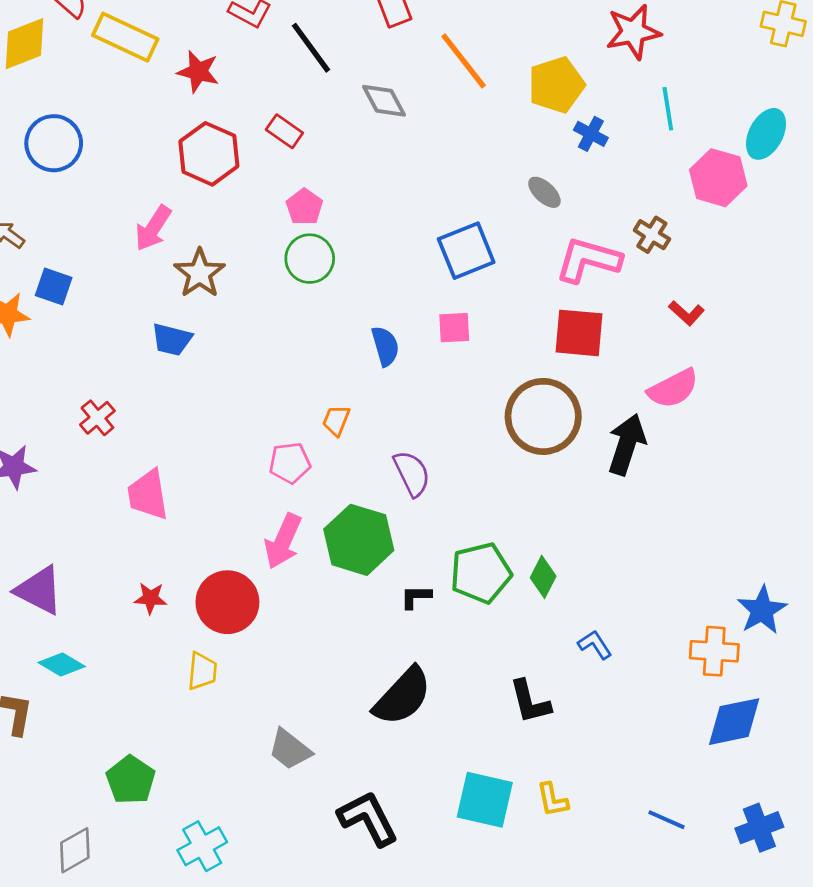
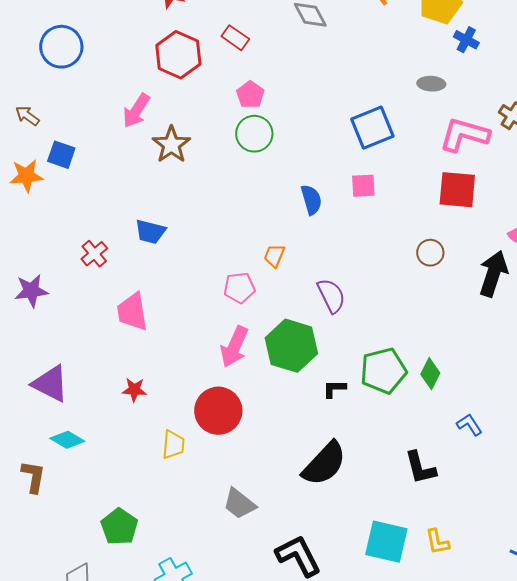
gray ellipse: (544, 192) -> (431, 84), turned -40
blue trapezoid: (172, 340) -> (150, 232), moved
brown circle: (543, 416) -> (430, 253), size x0.5
red circle: (227, 602) -> (218, 411), moved

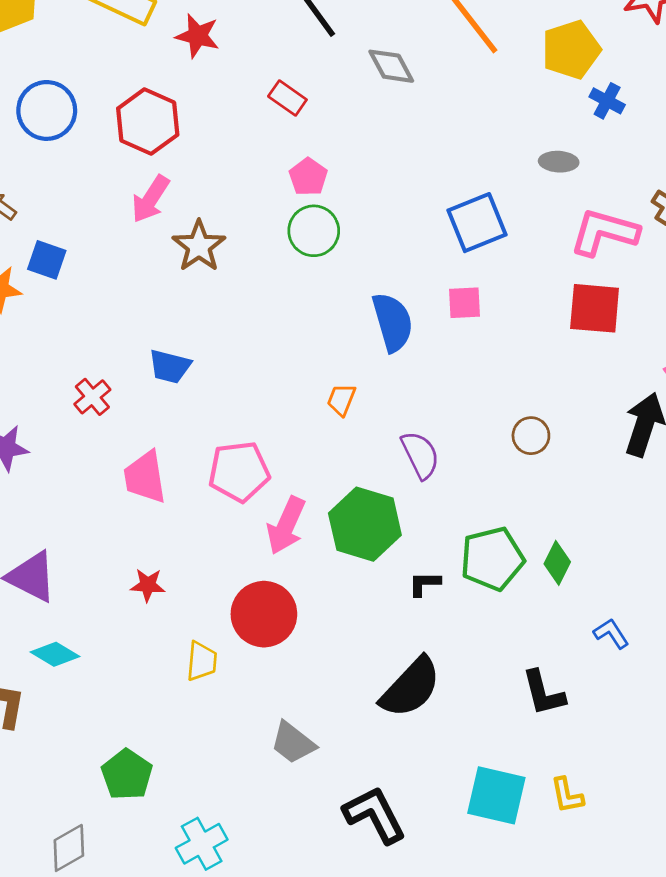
red hexagon: (178, 55) -> (148, 122), moved
blue semicircle: (311, 200) -> (393, 322), size x1.4
brown circle: (430, 253) -> (531, 436), moved
pink pentagon: (239, 288) -> (239, 472), moved, size x1.4

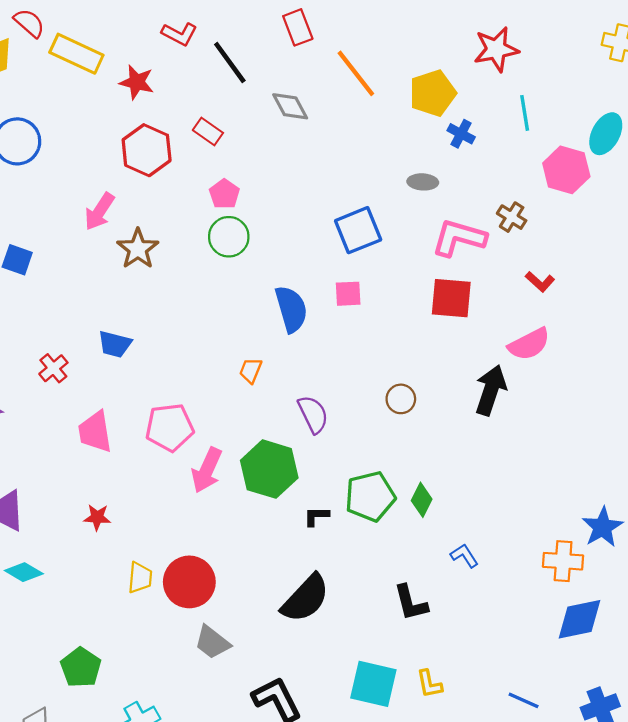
red hexagon: (148, 122) -> (147, 150), moved
red circle: (264, 614) -> (189, 582), moved

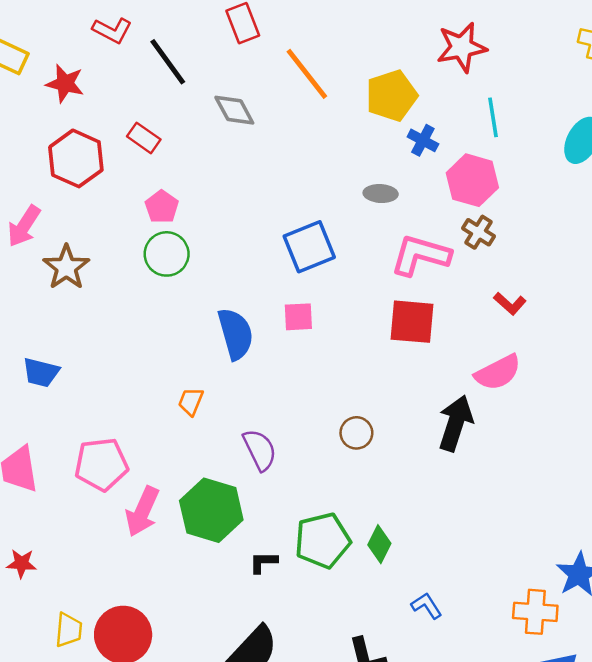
pink hexagon: (566, 170) -> (472, 180), moved

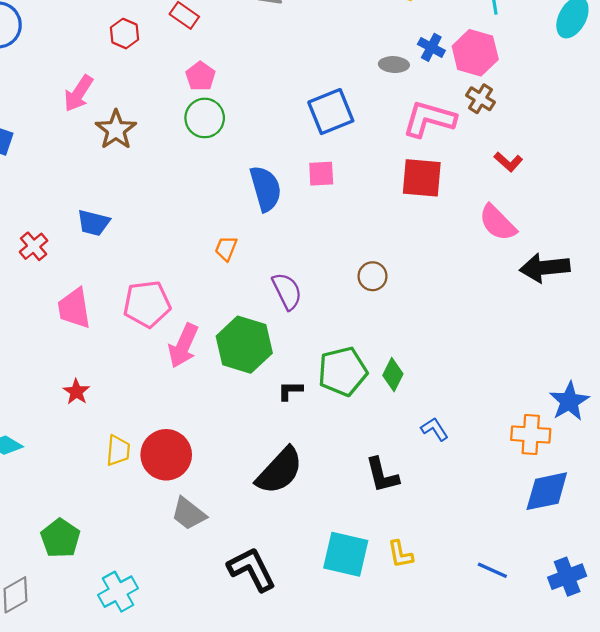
blue cross: (423, 140) -> (431, 47), moved
red hexagon: (76, 158) -> (124, 34), size x0.6
pink semicircle: (498, 372) -> (498, 223), turned 72
black arrow: (456, 423) -> (545, 268), moved, turned -114
red star: (22, 563) -> (76, 392), turned 30

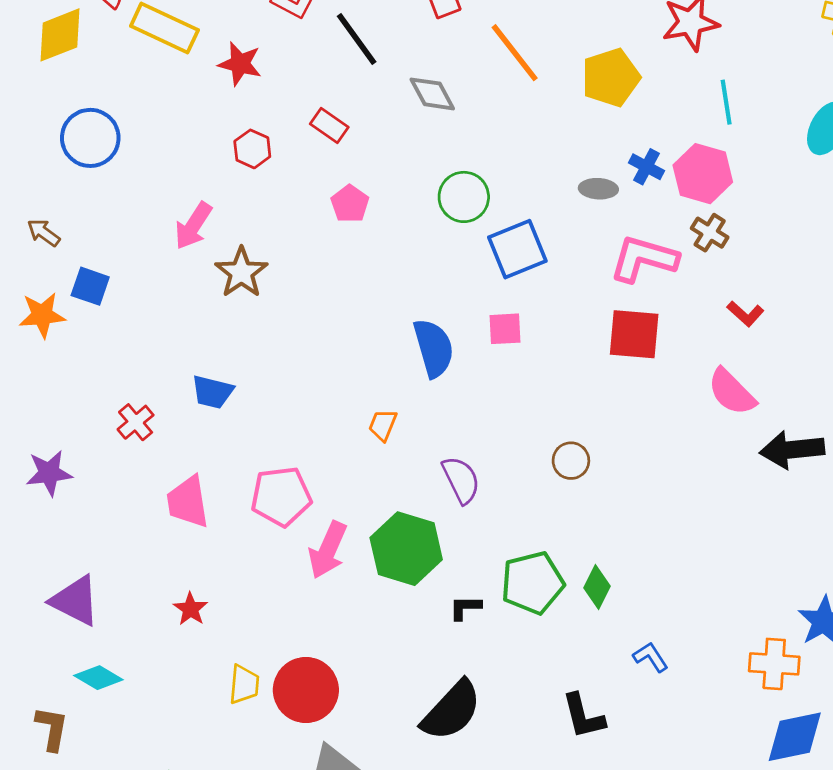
green circle: (205, 118) -> (464, 197), moved

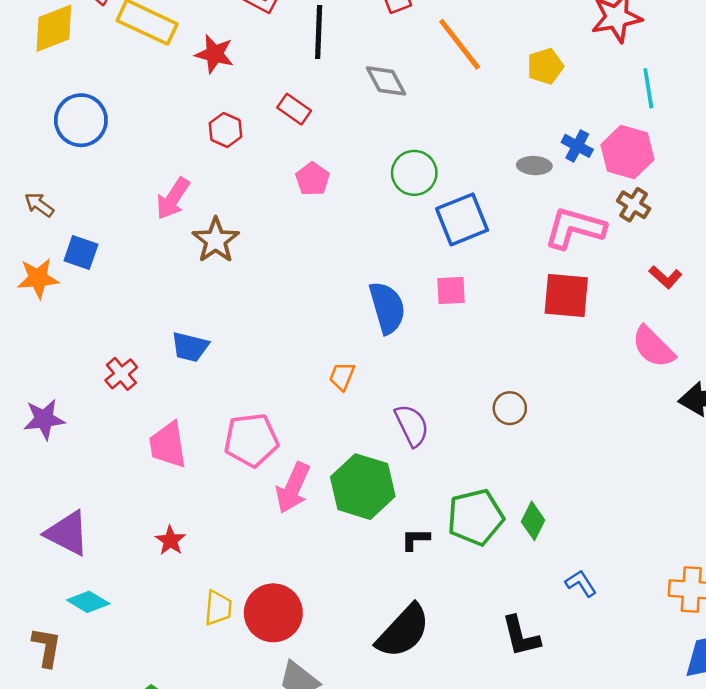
black line: (357, 39) -> (319, 32), turned 38
yellow pentagon: (611, 77) -> (545, 66), size x0.7

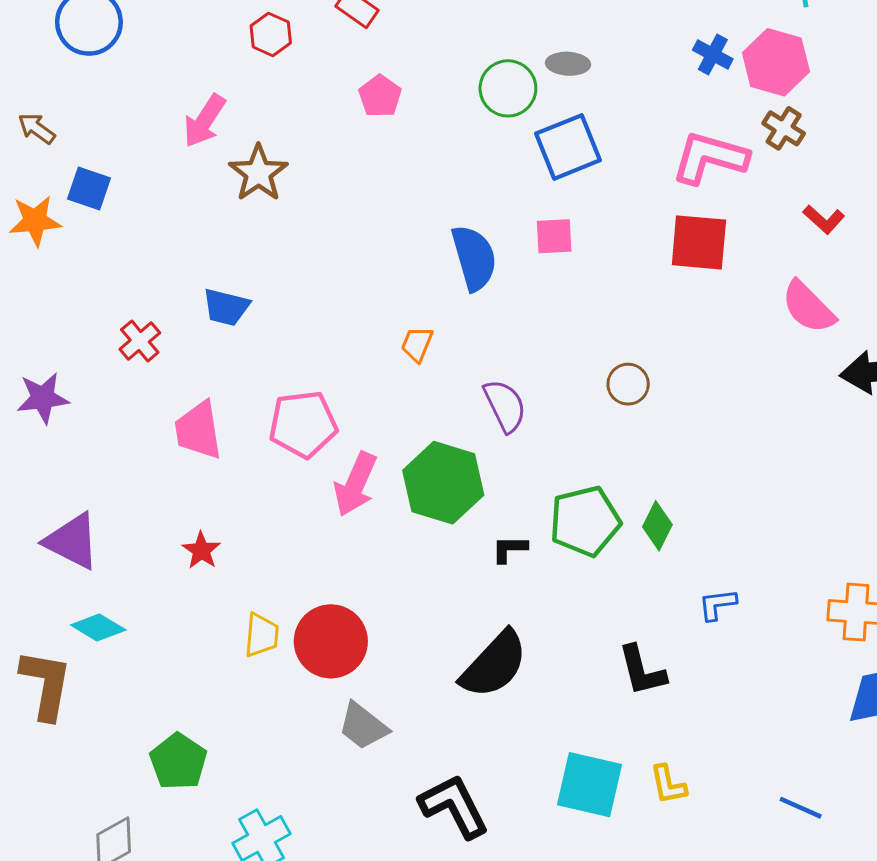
gray ellipse: (534, 166) -> (568, 64), moved
blue L-shape: (581, 583) -> (717, 604), turned -64
brown L-shape: (47, 647) -> (46, 684), size x1.4

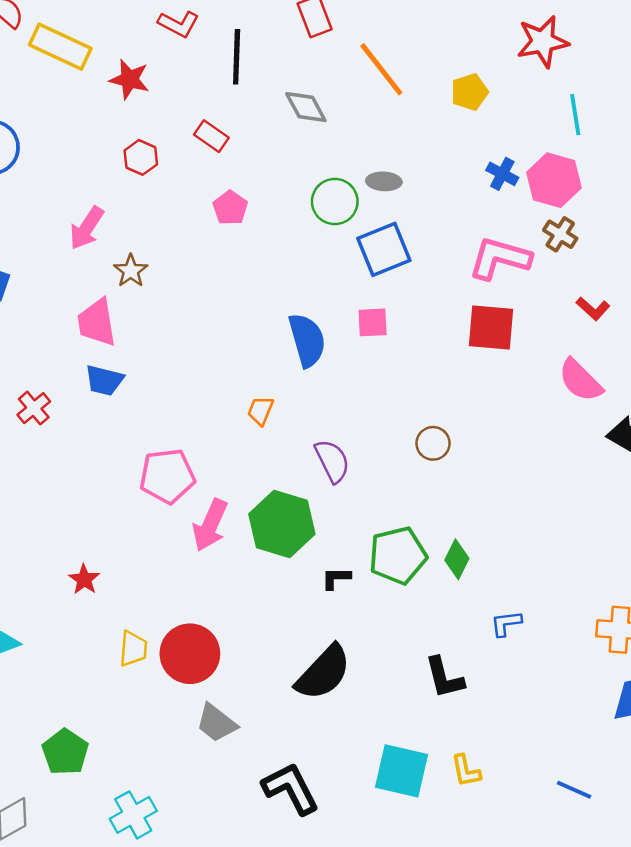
brown star: (258, 173) -> (131, 271), size x0.7
pink trapezoid: (198, 430) -> (97, 322), moved

